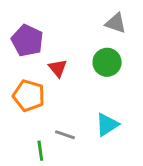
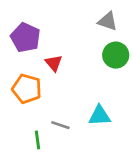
green circle: (107, 62) -> (116, 55), moved
cyan triangle: (107, 125) -> (100, 116), turned 30

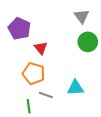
gray triangle: (108, 21) -> (82, 16), turned 35
orange pentagon: (27, 89) -> (34, 74), moved

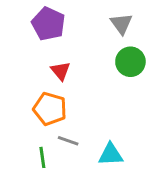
purple pentagon: (19, 29) -> (48, 24), moved
cyan triangle: (76, 88) -> (111, 154), moved

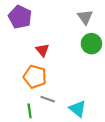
purple pentagon: (48, 24) -> (20, 17), moved
cyan triangle: (111, 154) -> (78, 109), turned 42

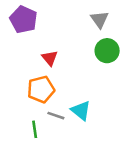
orange pentagon: (35, 77) -> (41, 89), turned -30
cyan triangle: (78, 109) -> (81, 111), moved

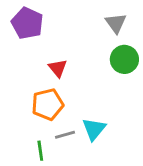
cyan triangle: (81, 111) -> (94, 129), turned 30
gray line: (56, 116) -> (65, 135), turned -35

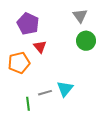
purple pentagon: (27, 23) -> (28, 24), moved
orange pentagon: (48, 104) -> (19, 63), moved

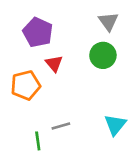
green circle: (86, 41) -> (103, 55), moved
cyan triangle: (65, 89) -> (115, 125), moved

